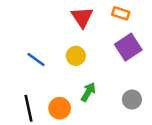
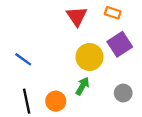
yellow circle: (76, 56) -> (89, 57), moved, size x1.5
blue line: (36, 60) -> (23, 59), moved

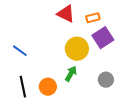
orange rectangle: (113, 13) -> (93, 18), moved, turned -32
red triangle: (77, 16) -> (66, 14), turned -30

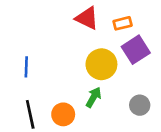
blue line: (20, 51) -> (26, 67), turned 56

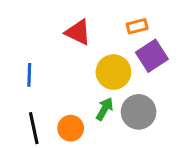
red triangle: (87, 18) -> (78, 32), moved
gray circle: (140, 105) -> (139, 112), moved, size x1.5

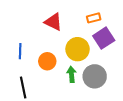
green arrow: (105, 109) -> (71, 74), turned -35
orange circle: (71, 128) -> (47, 61), moved

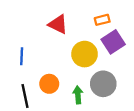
orange circle: (47, 61) -> (49, 84), moved
green arrow: (71, 74) -> (78, 95), moved

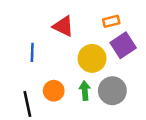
blue line: (22, 56) -> (32, 52), moved
green arrow: (78, 95) -> (85, 91), moved

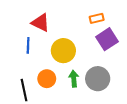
red triangle: (63, 26) -> (41, 23), moved
yellow circle: (92, 58) -> (63, 51), moved

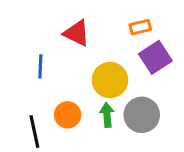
red triangle: (41, 23) -> (77, 33), moved
yellow circle: (63, 51) -> (110, 80), moved

